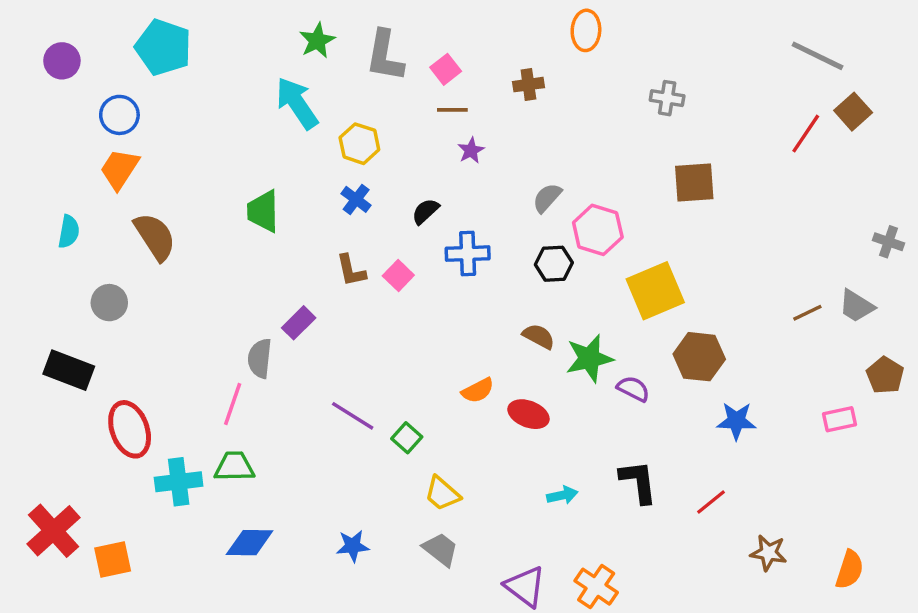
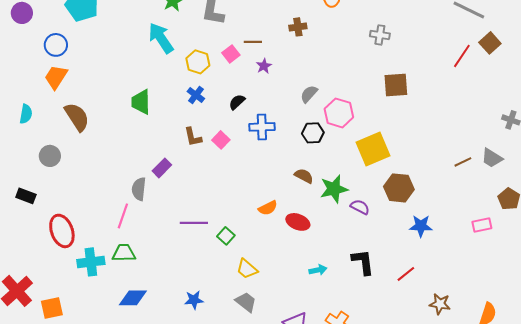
pink square: (446, 69) -> (231, 54), moved
black rectangle: (69, 370) -> (26, 196), size x0.7
purple line: (353, 416) -> (194, 223), turned -32

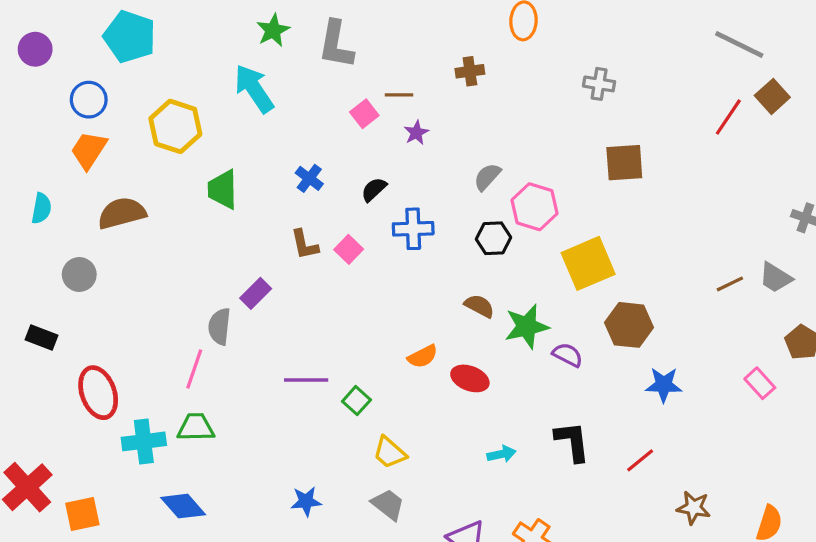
yellow hexagon: (198, 62) -> (175, 126), moved, size x1.4
brown semicircle: (77, 117) -> (122, 213), turned -72
pink rectangle: (482, 225) -> (760, 383), turned 60
blue diamond: (133, 298) -> (183, 506), moved, turned 48

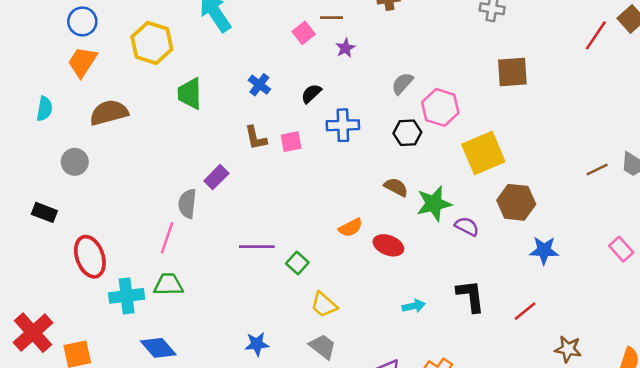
pink square: (349, 249) -> (291, 142), turned 35

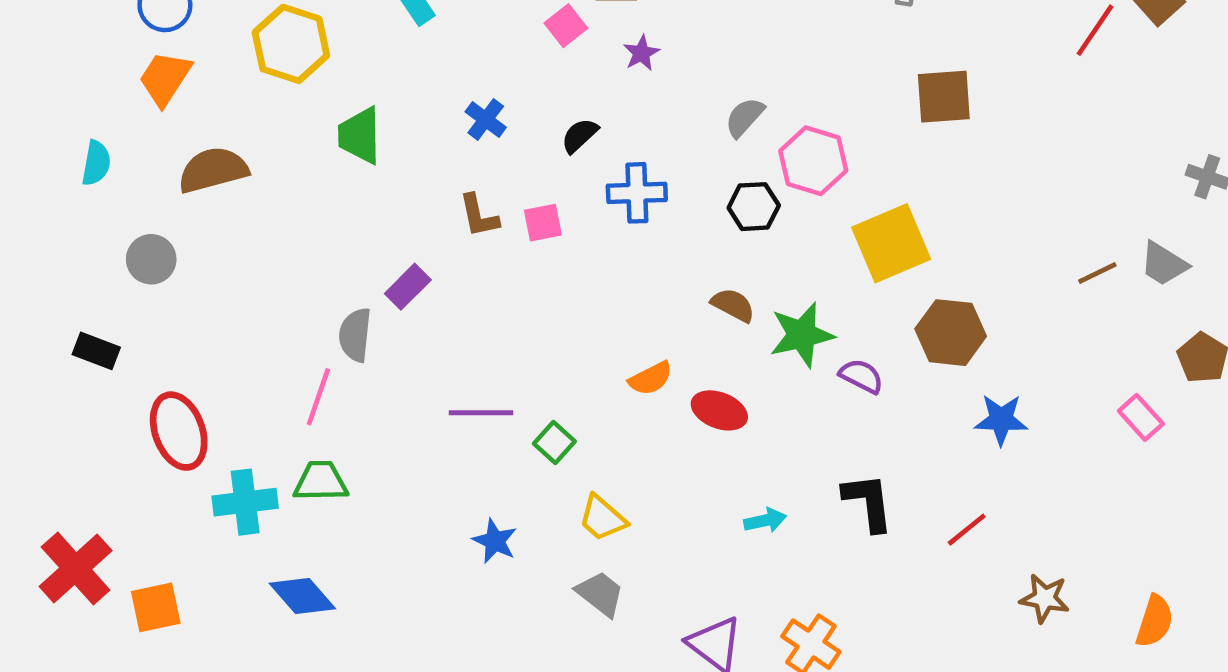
blue star: (257, 344) -> (495, 541), moved, turned 30

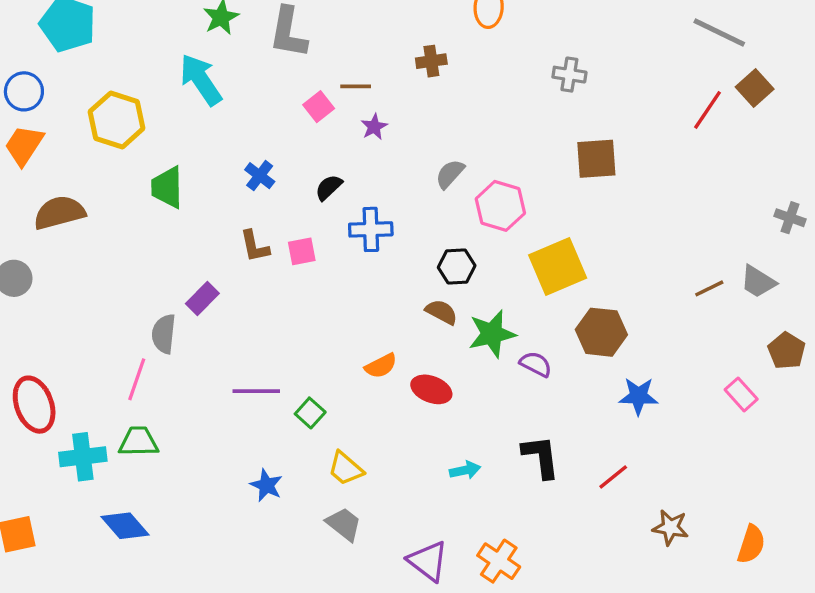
black hexagon: (754, 207) -> (457, 267), moved

